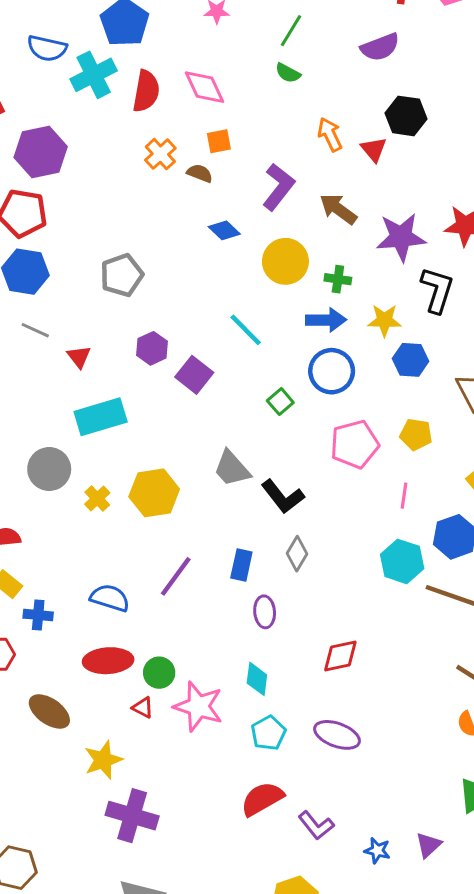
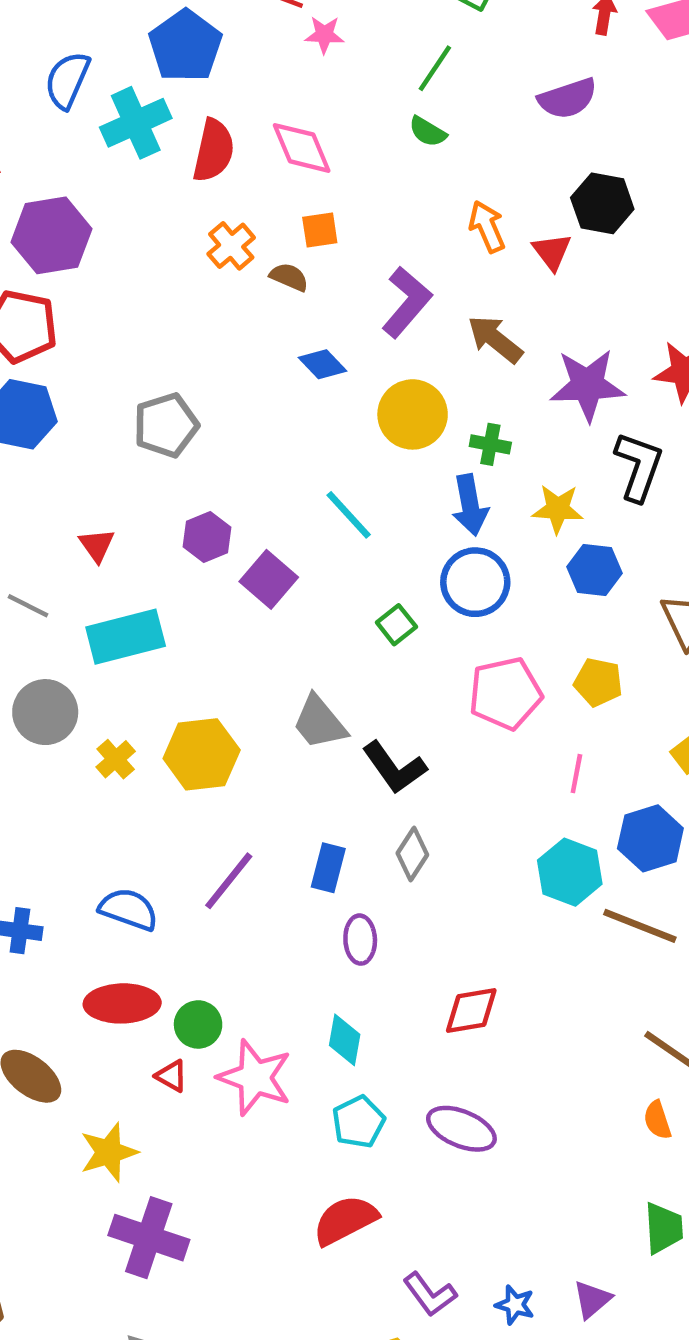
blue semicircle: (47, 48) -> (67, 80), turned 99
blue arrow: (326, 320) -> (470, 505), turned 78
gray line: (35, 330) -> (28, 606), moved
purple L-shape: (316, 825) -> (430, 1294), moved

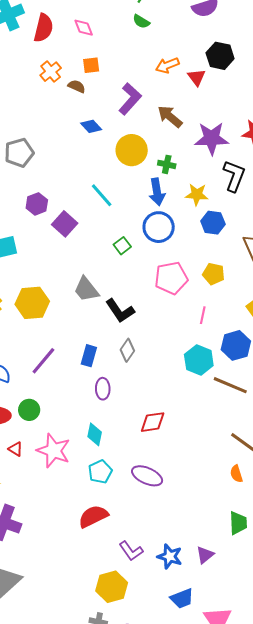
pink diamond: (302, 148) -> (84, 28), size x0.7
orange arrow: (487, 227) -> (167, 65), turned -90
green circle: (198, 1024) -> (29, 410), moved
blue star: (515, 1305) -> (170, 557), size x1.4

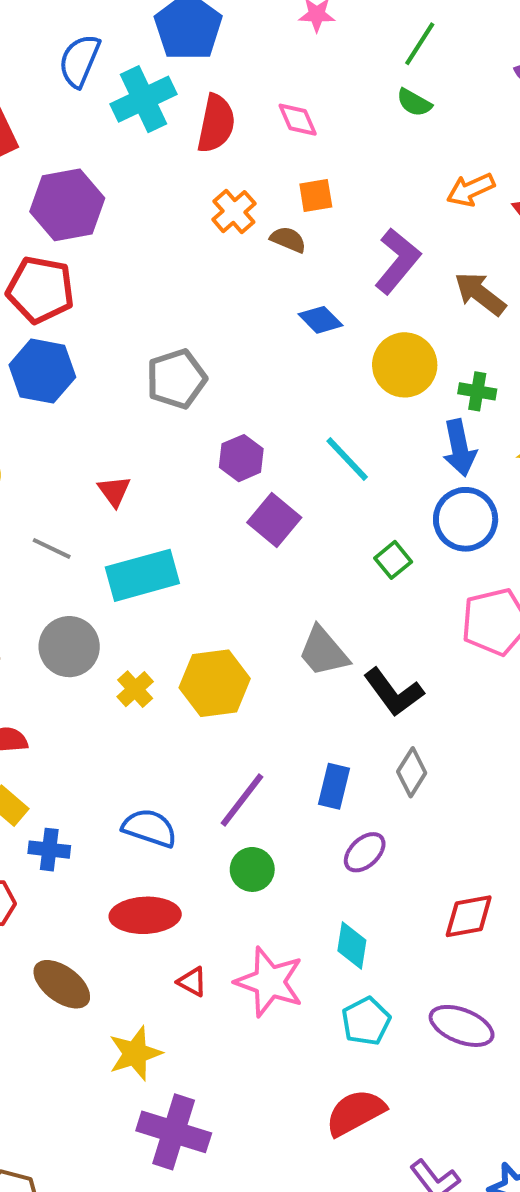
purple hexagon: (37, 204) -> (241, 458), moved
purple ellipse: (103, 389) -> (365, 852), turned 50
green circle: (29, 410) -> (252, 869), moved

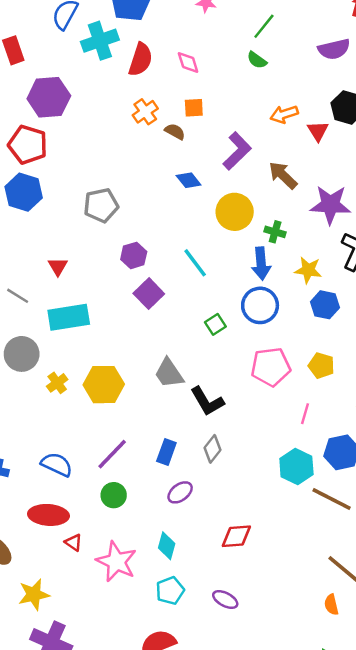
red triangle: (192, 982) -> (73, 542), moved
purple ellipse: (462, 1026) -> (225, 599), size x0.7

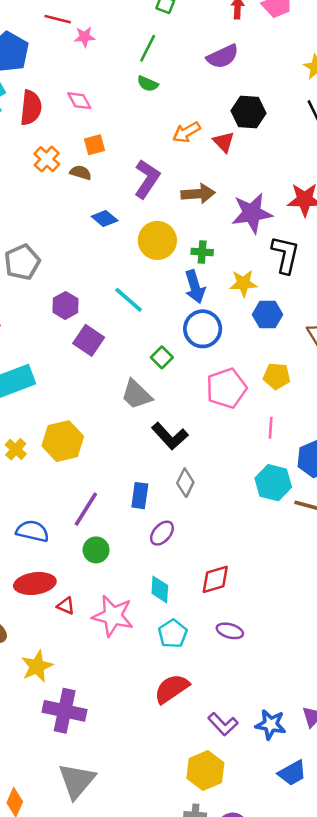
brown arrow: (283, 175) -> (198, 194), turned 144
gray trapezoid: (169, 373) -> (136, 395), moved
red diamond: (236, 536) -> (215, 579), moved

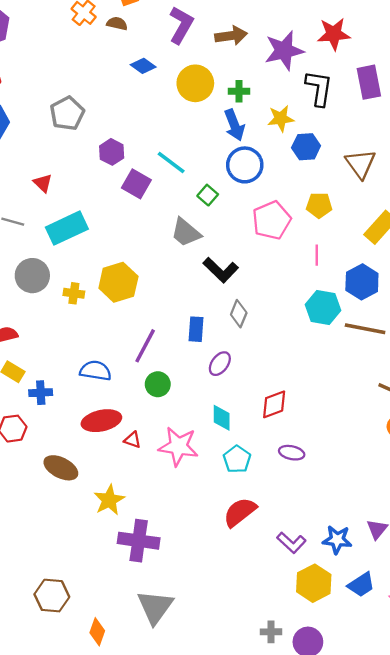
cyan line: (129, 300) -> (171, 162), moved
yellow cross: (16, 449) -> (74, 293), turned -30
yellow hexagon: (205, 771) -> (314, 583), moved

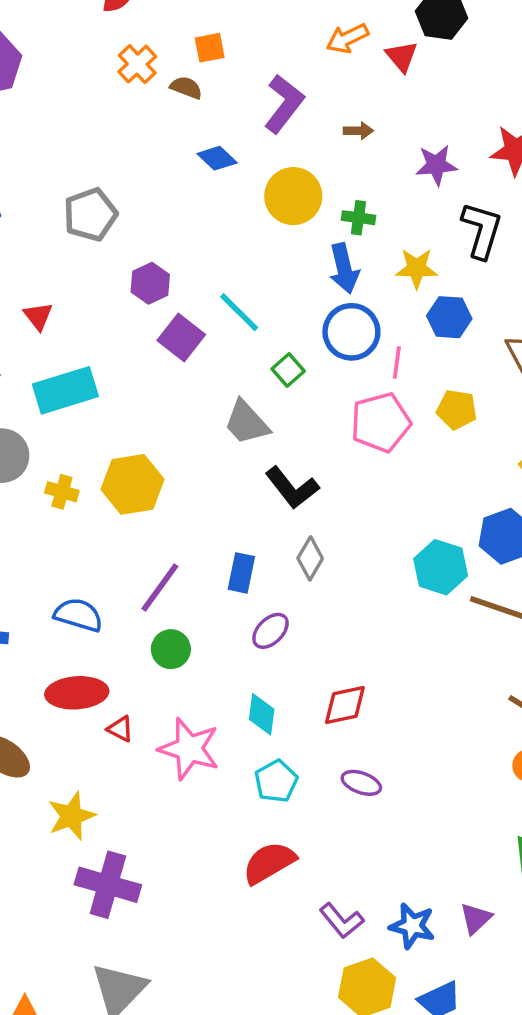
brown arrow: (231, 36) -> (358, 131), size x0.6
purple star: (284, 51) -> (436, 165), size x0.7
pink line: (317, 255) -> (397, 363), moved

